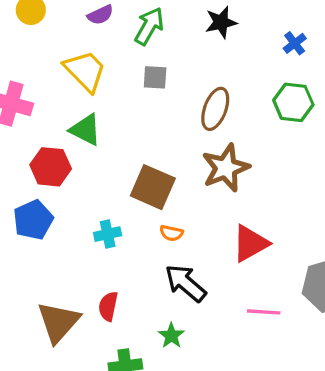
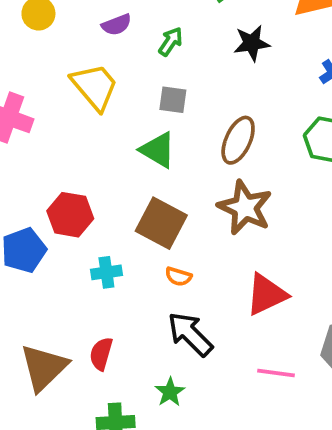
green arrow: (149, 26) -> (171, 42), size x0.7
green triangle: (85, 130) -> (158, 150), moved
red hexagon: (51, 167) -> (70, 215), moved
brown star: (226, 168) -> (245, 208), turned -30

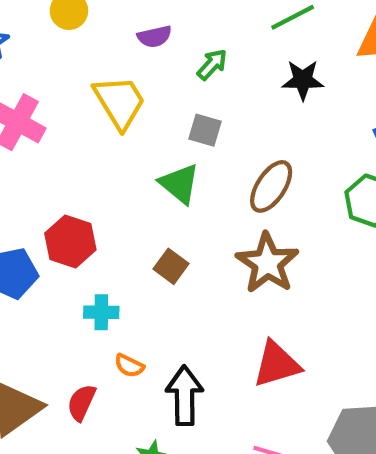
brown square: (161, 223) -> (171, 266), size x0.6
orange semicircle: (178, 277) -> (129, 366), moved
black arrow: (190, 334) -> (185, 396), turned 36

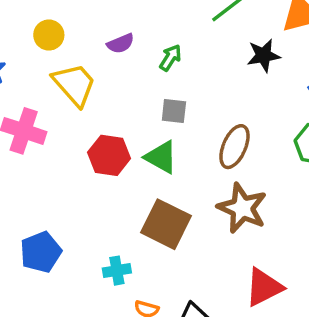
black star: (303, 80) -> (264, 55), moved
yellow trapezoid: (120, 102) -> (74, 84), moved
red hexagon: (70, 242) -> (109, 155), moved
brown square: (171, 266) -> (166, 224), size x1.8

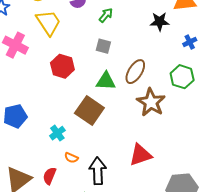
green triangle: (161, 157) -> (106, 81), moved, turned -35
brown star: (242, 208) -> (151, 102), moved
cyan cross: (117, 271) -> (57, 133), turned -35

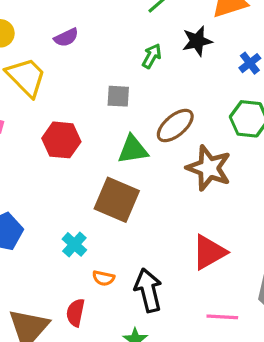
green arrow: (106, 15) -> (152, 56), moved
brown ellipse: (135, 72) -> (175, 126), turned 30

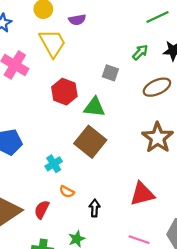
purple semicircle: (66, 37) -> (77, 20), moved
brown ellipse: (175, 126) -> (157, 87), moved
green triangle: (133, 150) -> (94, 107), moved
black arrow: (148, 290) -> (95, 208), size x0.6

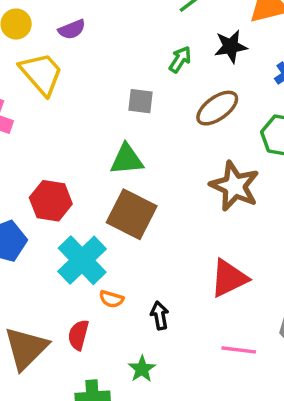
red hexagon: (64, 92) -> (51, 201), moved
cyan cross: (54, 164) -> (82, 260), size x1.8

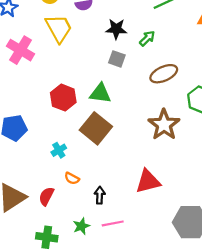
black star: (231, 46) -> (116, 29), moved
red hexagon: (51, 201) -> (63, 98), moved
cyan cross: (82, 260) -> (59, 150), size x0.5
pink line: (239, 350) -> (113, 223), moved, turned -30

